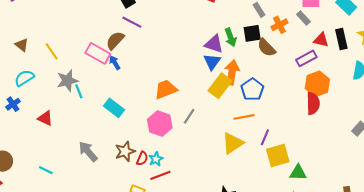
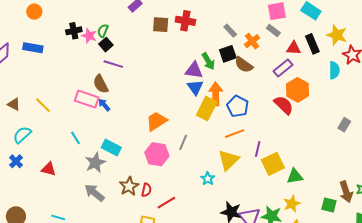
brown semicircle: (115, 40) -> (101, 84), turned -60
gray star: (67, 81) -> (95, 163), moved
red semicircle: (313, 103) -> (284, 105), moved, turned -35
cyan star: (156, 159) -> (208, 179), moved

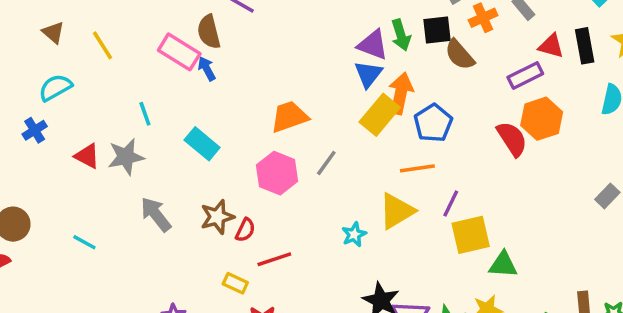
gray star: (95, 163) -> (126, 157), moved

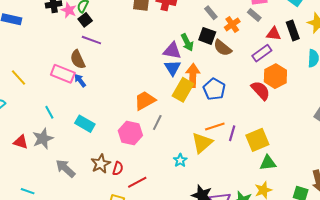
black square: (437, 30) -> (207, 36), turned 36
orange trapezoid: (289, 117) -> (145, 101), moved
orange line: (417, 168) -> (215, 127), moved
yellow square: (471, 235) -> (257, 140), moved

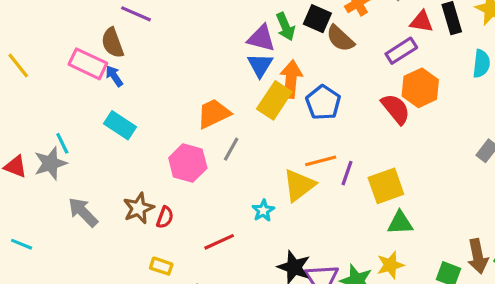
cyan line: (49, 112) -> (62, 143), moved
cyan rectangle: (85, 124) -> (120, 125), moved
red line: (137, 182) -> (219, 242), moved

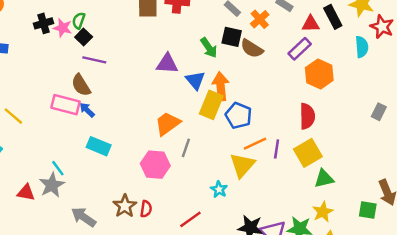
purple triangle: (261, 38) -> (167, 64), moved
blue pentagon: (323, 103) -> (239, 115), moved
red semicircle: (396, 109) -> (307, 116), moved, turned 50

